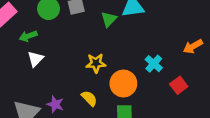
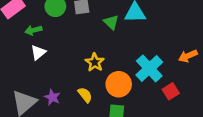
green triangle: (109, 19) -> (111, 22), turned -35
yellow star: (96, 63) -> (95, 62), turned 30
cyan cross: (154, 64) -> (149, 68), size x1.6

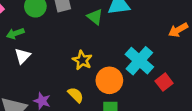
orange arrow: (188, 56) -> (178, 30), moved

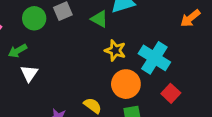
yellow star: (82, 60) -> (115, 50), moved
red square: (164, 82) -> (171, 93), moved

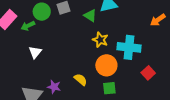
green arrow: (18, 51) -> (28, 26), moved
cyan cross: (154, 58) -> (129, 47), turned -30
red square: (171, 93) -> (148, 73), moved

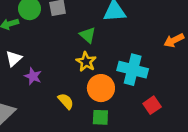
green triangle: (90, 16) -> (88, 35), moved
yellow star: (100, 40) -> (86, 62), moved
purple star: (54, 87) -> (33, 76), moved

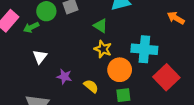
orange arrow: (174, 40) -> (176, 18), turned 66
purple star: (33, 76) -> (64, 77), moved
red square: (152, 105) -> (166, 77), size x1.6

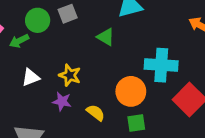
yellow star: (103, 49) -> (70, 75), moved
white triangle: (40, 57) -> (31, 77), turned 32

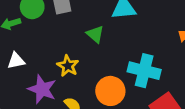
yellow star: (70, 75) -> (68, 66), moved
purple star: (62, 102) -> (42, 89), size x1.5

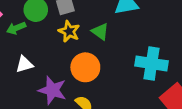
yellow star: (68, 66) -> (69, 31), moved
orange circle: (110, 91) -> (85, 67), moved

